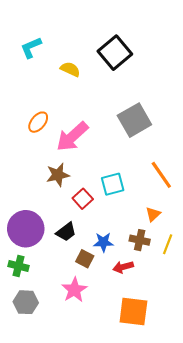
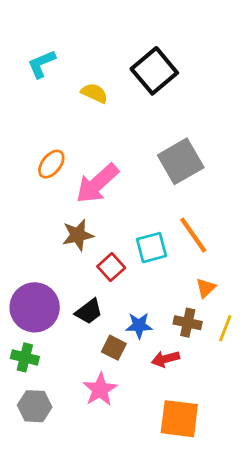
orange line: (161, 175) -> (193, 235), moved

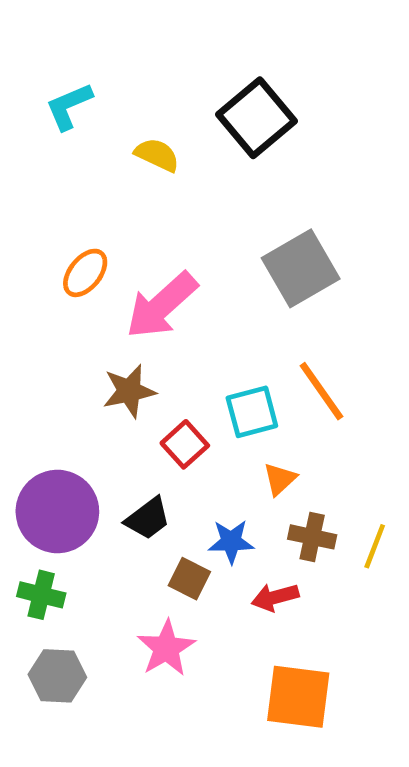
orange triangle: (206, 288) -> (280, 479), moved

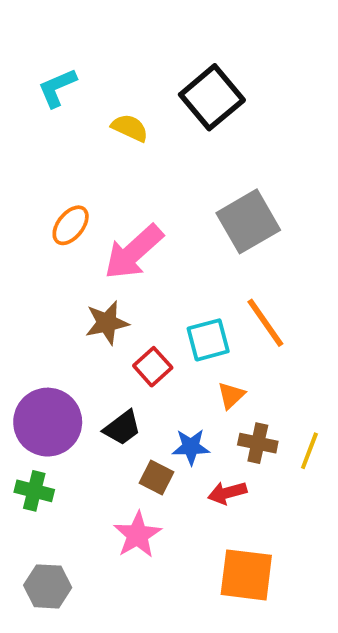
gray hexagon: (57, 676) -> (48, 586), moved

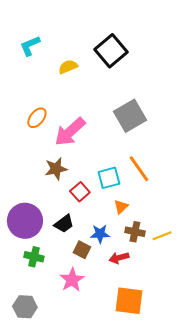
yellow semicircle: (130, 128) -> (68, 67), turned -48
yellow line: (309, 451) -> (162, 236), turned 48
green cross: (34, 491) -> (34, 257), moved

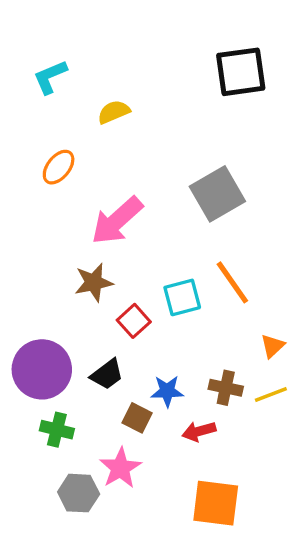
black square: (111, 51) -> (241, 72), moved, turned 32
orange ellipse: (37, 118) -> (59, 167), moved
orange triangle: (121, 207) -> (273, 346), moved
gray hexagon: (25, 307) -> (79, 493), moved

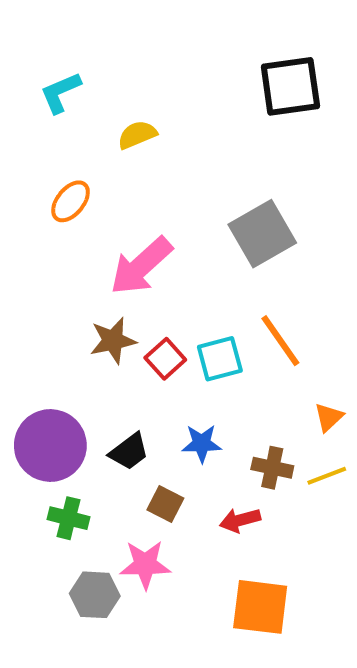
red square: (134, 321) -> (165, 359), moved
blue star: (167, 391) -> (202, 443), moved
pink star: (120, 468) -> (145, 565), turned 30

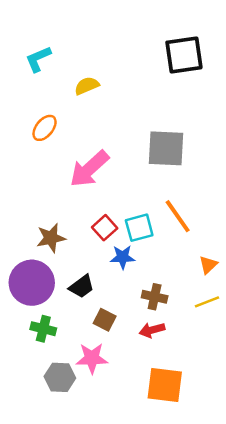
gray square: (262, 234) -> (166, 148), turned 33
brown star: (113, 341) -> (51, 238), moved
blue star: (202, 443) -> (123, 257), moved
brown cross: (272, 468) -> (155, 297), moved

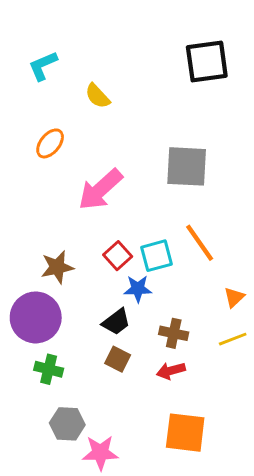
yellow semicircle: (87, 86) -> (97, 96), turned -110
black trapezoid: (82, 287) -> (116, 322), moved
pink star: (92, 358) -> (100, 453), moved

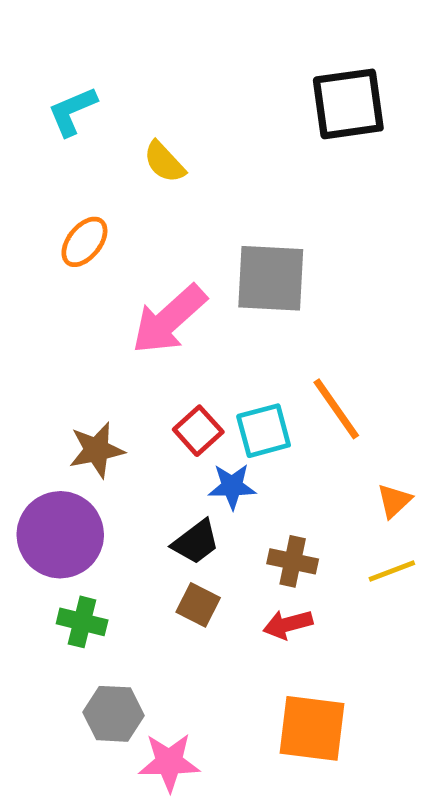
gray square: (187, 166) -> (271, 278), moved

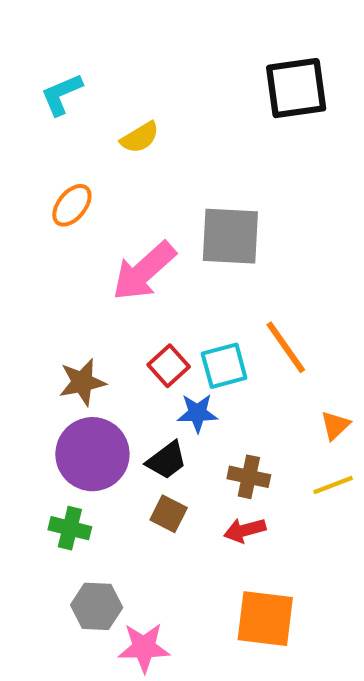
yellow semicircle: (164, 162) -> (140, 137), turned -78
purple circle: (60, 535) -> (92, 454), moved

